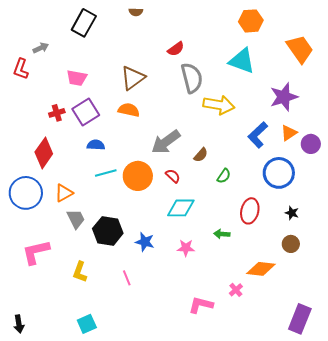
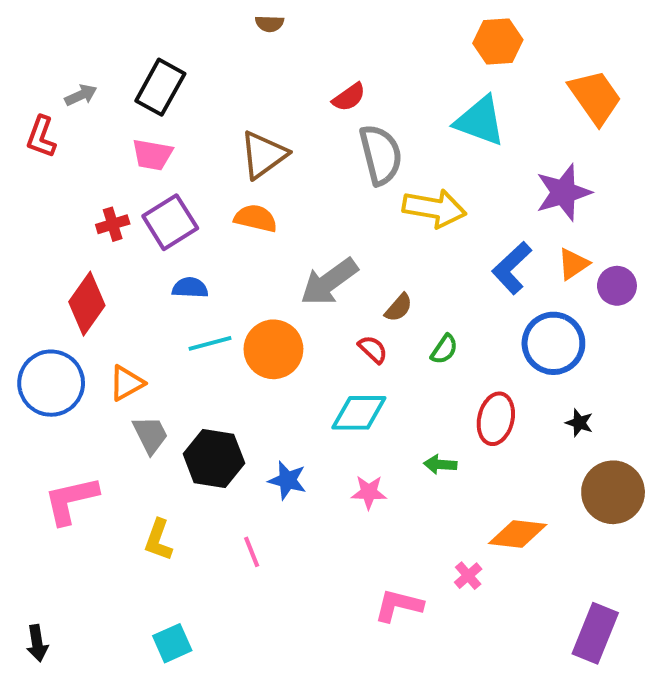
black rectangle: (84, 23) -> (160, 87), moved
red semicircle: (173, 176) -> (373, 349), moved
brown circle: (291, 244) -> (613, 492), moved, size x1.8

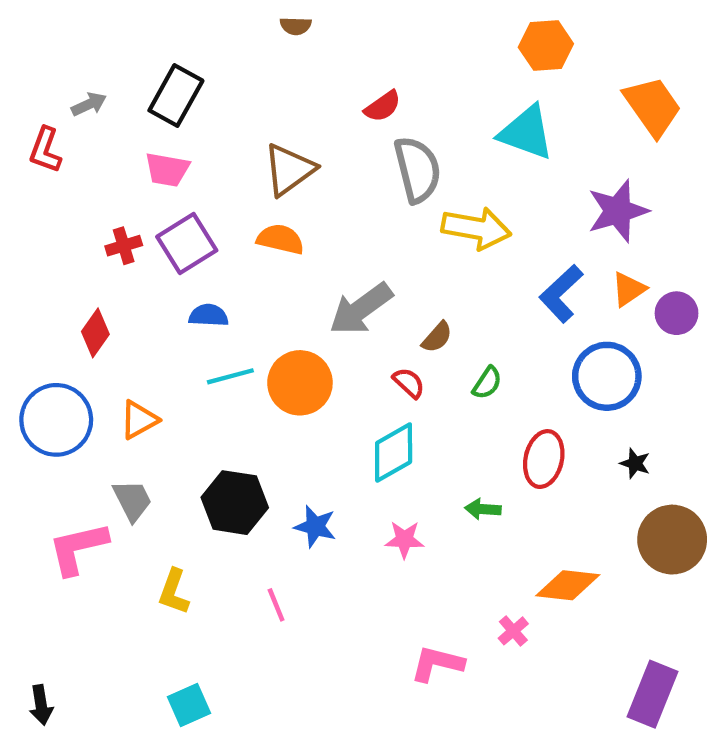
red diamond: (87, 304) -> (95, 333), size x0.7
cyan diamond: (359, 413) -> (394, 452), turned -30
gray trapezoid: (150, 435) -> (132, 500), moved

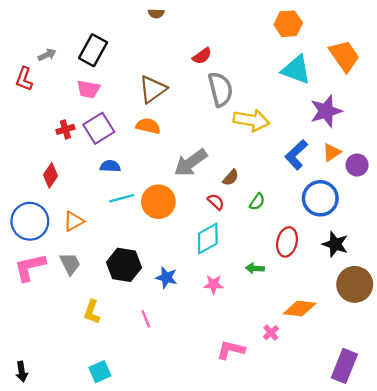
cyan triangle: (526, 133) -> (296, 70), moved
black star: (635, 463) -> (335, 244), size x1.6
pink L-shape: (78, 548) -> (30, 267), moved

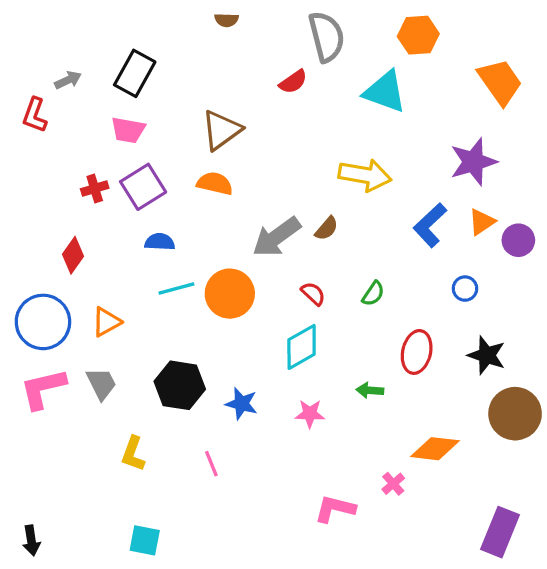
cyan triangle: (296, 70) -> (385, 92), moved
gray semicircle: (220, 89) -> (327, 37), moved
brown semicircle: (231, 178) -> (327, 229), moved
blue circle: (320, 198) -> (465, 289), size x0.5
cyan square: (100, 372) -> (145, 540), turned 35

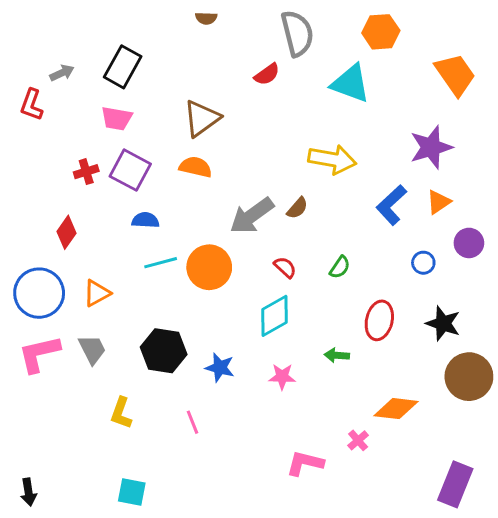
purple square: (143, 187) -> (130, 170), turned -30
purple circle: (518, 240) -> (469, 243), moved

